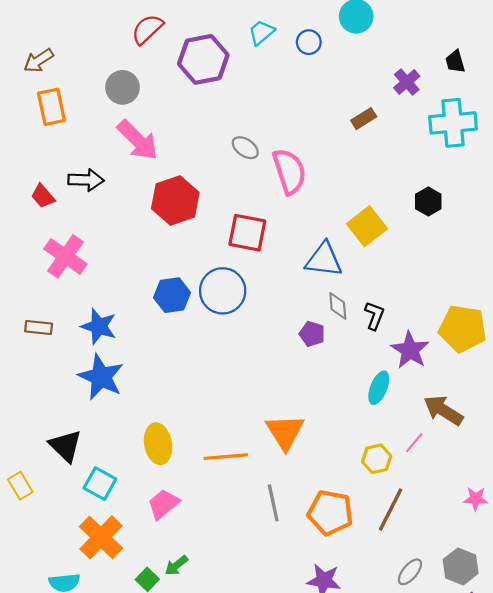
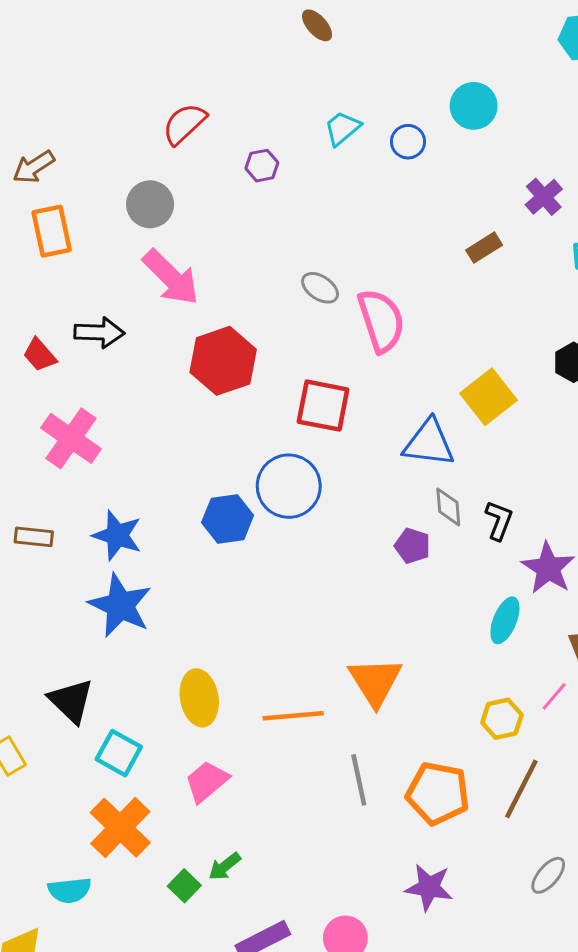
purple hexagon: (203, 59) -> (262, 166), size x0.5
blue hexagon: (172, 295) -> (228, 519), moved

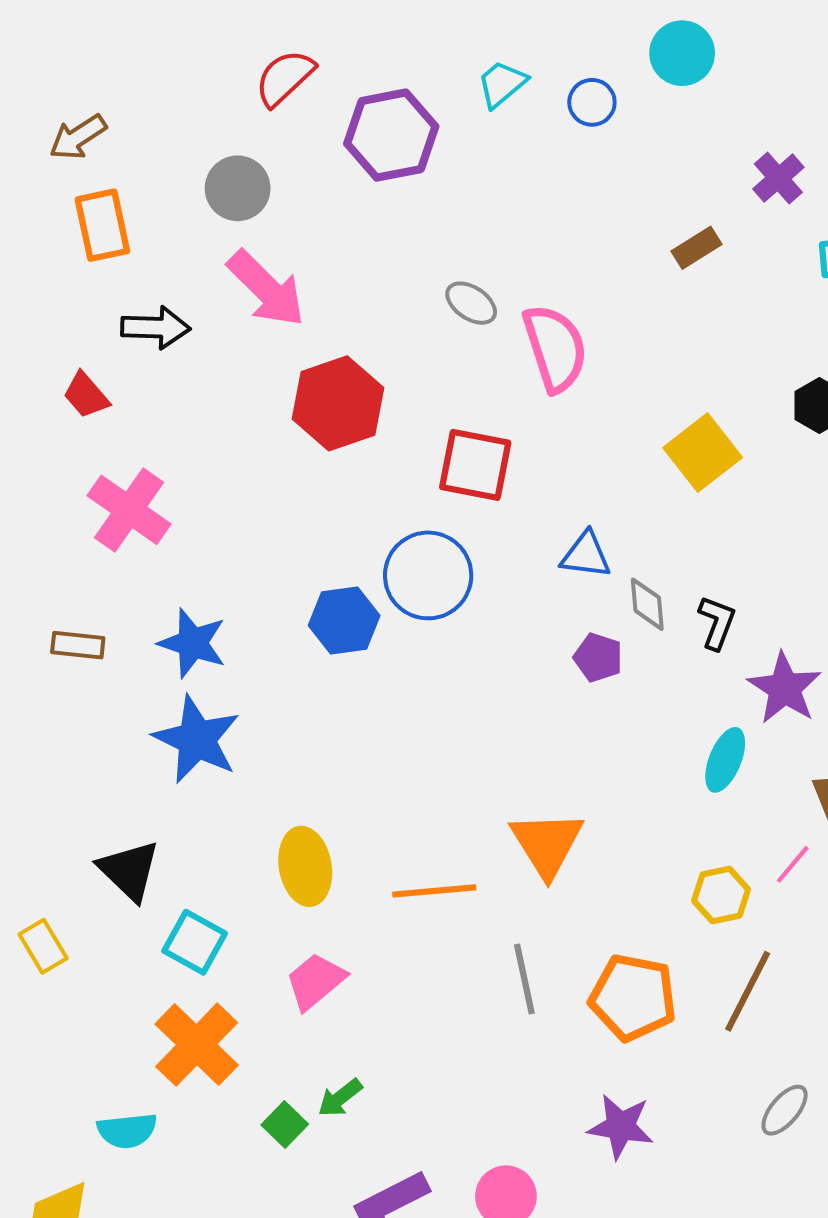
purple hexagon: (262, 166) -> (391, 135), size x2.0
black arrow: (99, 333) -> (156, 328), moved
blue triangle: (429, 443) -> (586, 555), moved, size x0.7

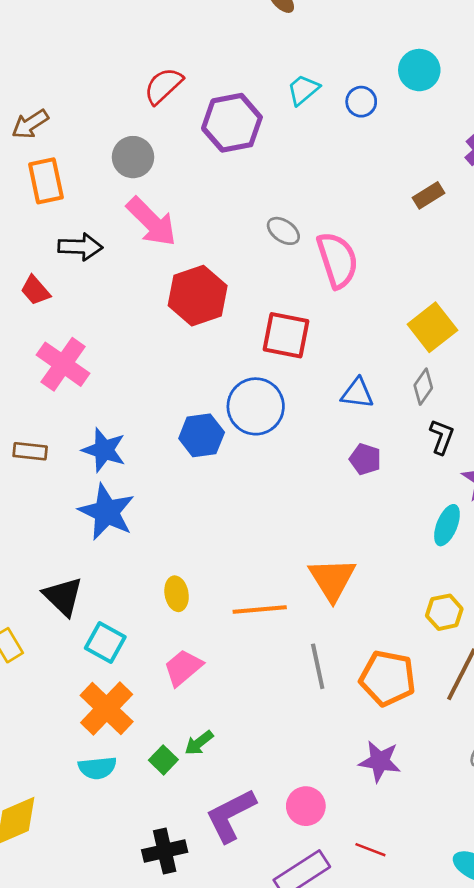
gray diamond: (647, 604) -> (423, 387), moved, turned 40
yellow ellipse: (305, 866) -> (177, 594), size x0.7
cyan semicircle: (127, 1131) -> (97, 768), moved

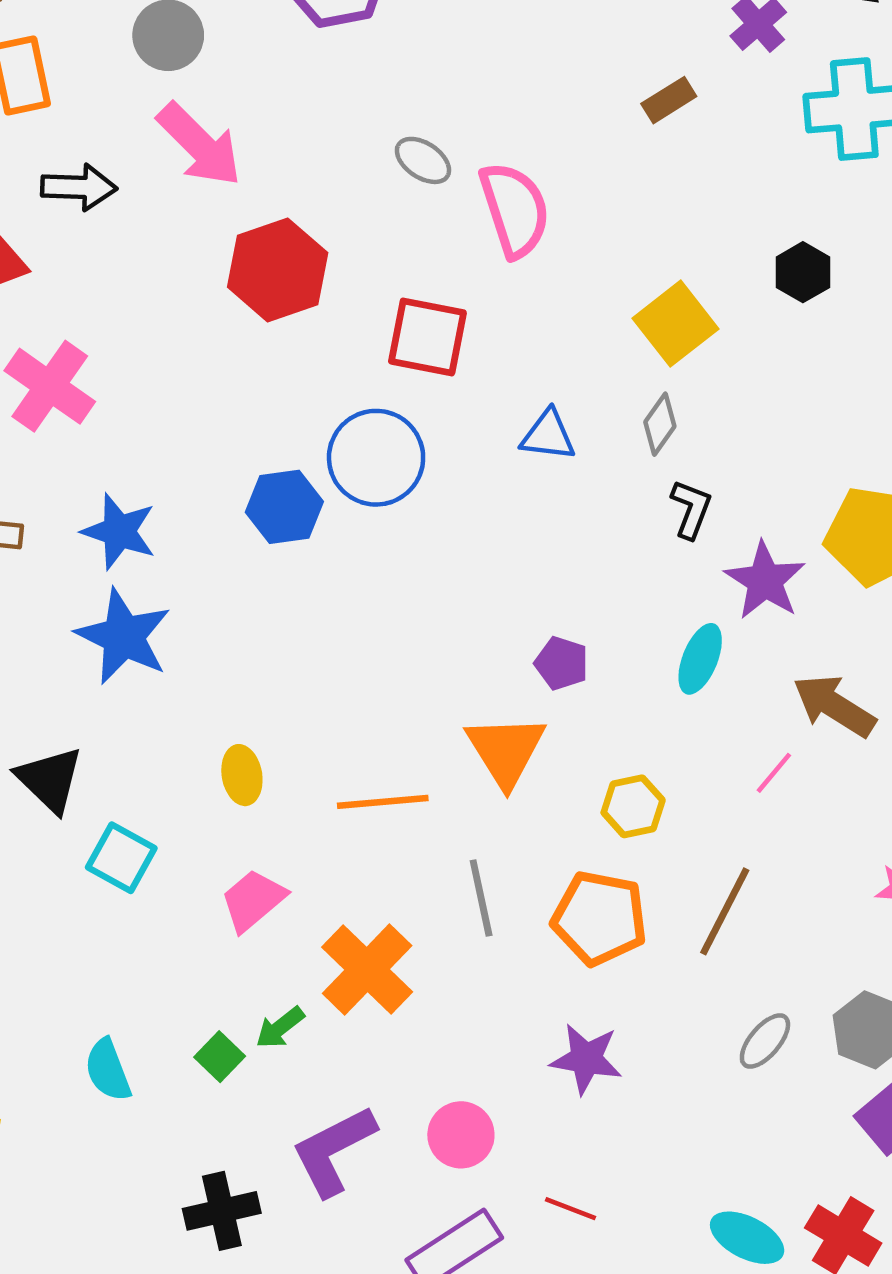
purple pentagon: (365, 459) -> (562, 663), moved
yellow hexagon: (444, 612) -> (633, 806), moved
orange cross: (107, 709) -> (367, 970), moved
cyan semicircle: (97, 768) -> (108, 1070), turned 75

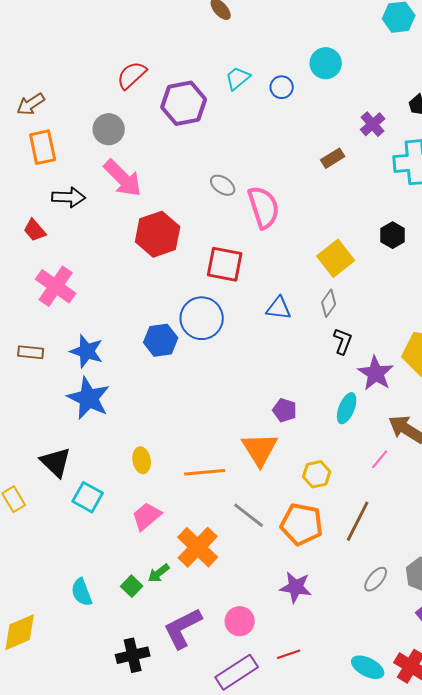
gray line: (481, 898) -> (249, 515), turned -40
red line: (570, 1209) -> (289, 654), turned -40

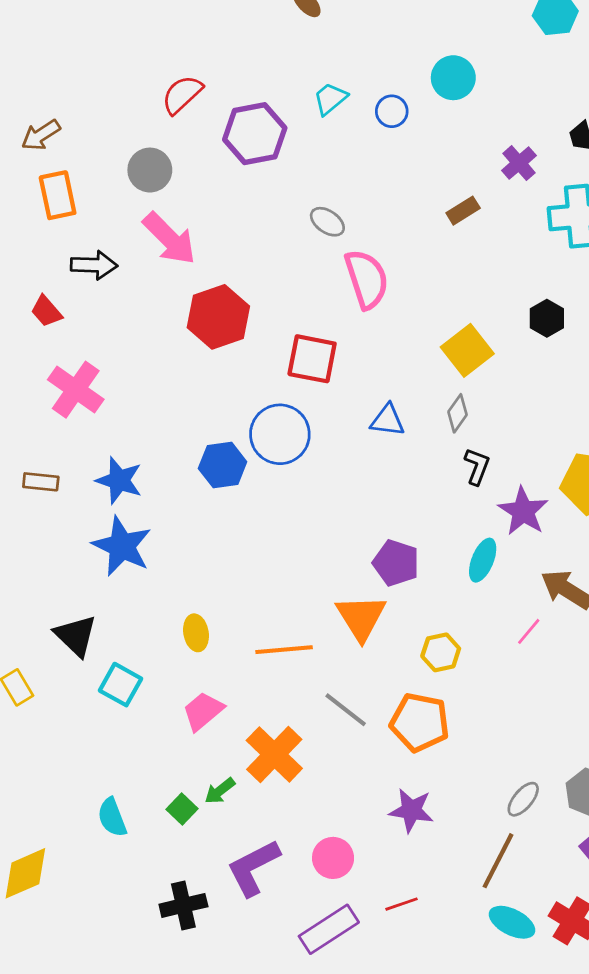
gray ellipse: (223, 185) -> (327, 222), moved
purple pentagon: (285, 410) -> (396, 563), size x1.4
brown line: (358, 521) -> (498, 861), moved

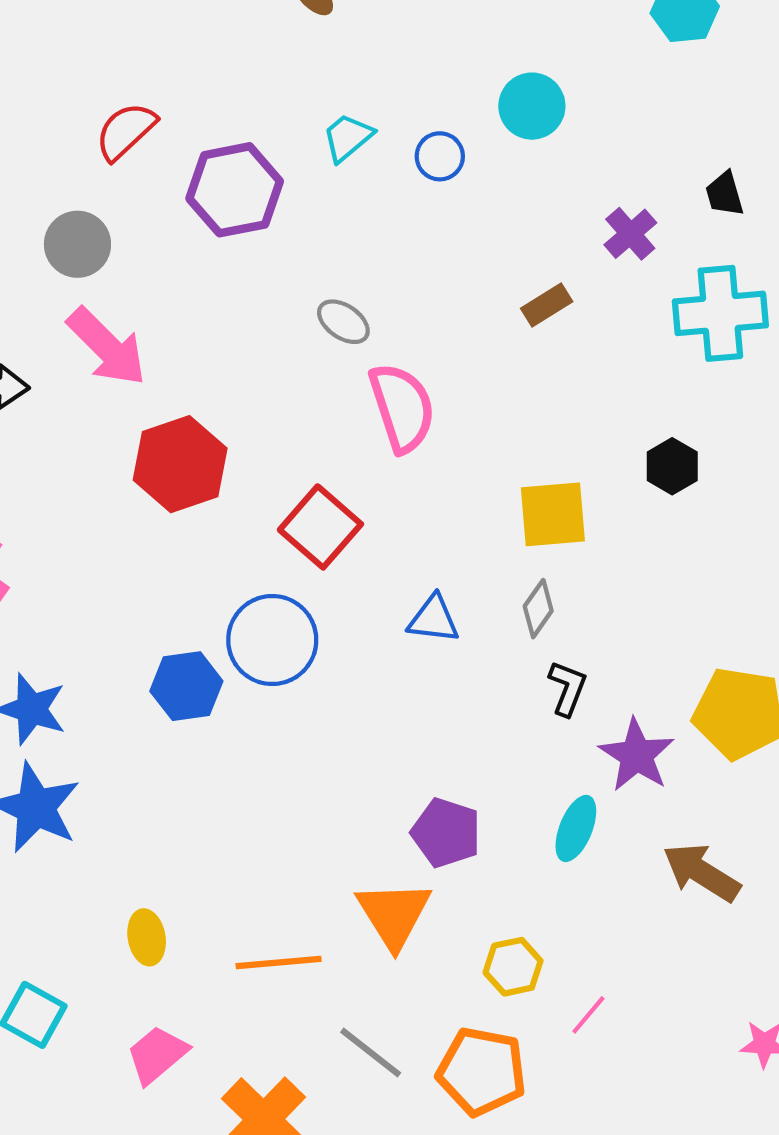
yellow square: (467, 350) -> (553, 514), turned 33
red square: (312, 359) -> (320, 527), turned 30
pink line: (529, 631) -> (588, 1015), moved

